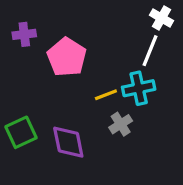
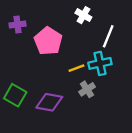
white cross: (161, 18) -> (83, 15), moved
green square: (21, 132) -> (15, 95), turned -35
purple diamond: (68, 142) -> (49, 102), turned -68

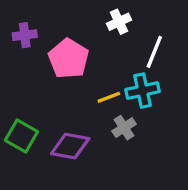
white cross: (83, 15) -> (119, 22), turned 35

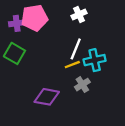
white line: (154, 52) -> (76, 49), moved
pink pentagon: (69, 59) -> (34, 18), moved, turned 30
green square: (21, 136) -> (14, 53), moved

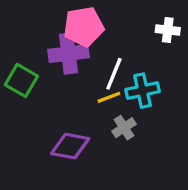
white cross: (79, 14) -> (168, 30), moved, turned 32
pink pentagon: (34, 18) -> (84, 27), moved
purple cross: (17, 23) -> (68, 54), moved, size x1.6

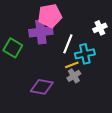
white cross: (168, 30) -> (100, 28), moved, turned -32
yellow line: (109, 97) -> (72, 65), moved

